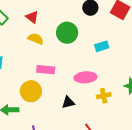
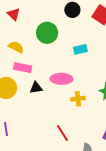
yellow semicircle: (36, 39) -> (16, 47), moved
black triangle: (68, 102) -> (36, 88), moved

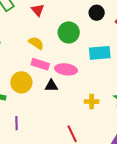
cyan rectangle: (80, 49) -> (100, 53), size x1.5
pink ellipse: (61, 79) -> (66, 69), moved

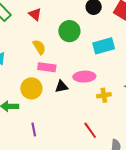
yellow semicircle: (36, 43) -> (39, 47), turned 35
pink ellipse: (66, 69) -> (84, 77), moved

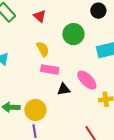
pink ellipse: (84, 77) -> (87, 80), turned 45
yellow circle: (31, 88) -> (35, 110), moved

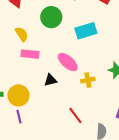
black triangle: (64, 89) -> (50, 80), moved

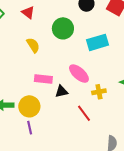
pink rectangle: (30, 54) -> (43, 79), moved
red line: (75, 116) -> (84, 113), moved

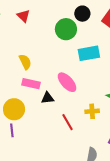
green circle: (63, 28) -> (66, 29), moved
yellow semicircle: (33, 45) -> (25, 62), moved
yellow cross: (99, 92) -> (92, 111), moved

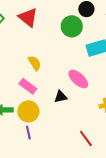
red triangle: (23, 16) -> (28, 18), size x1.5
pink rectangle: (31, 84) -> (28, 86), moved, turned 30
red line: (68, 122) -> (86, 138), moved

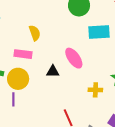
pink rectangle: (28, 86) -> (23, 54), turned -42

